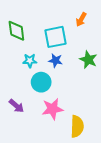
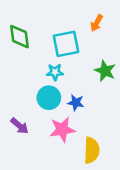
cyan star: (30, 61) -> (55, 72), moved
blue star: (56, 61) -> (76, 103), moved

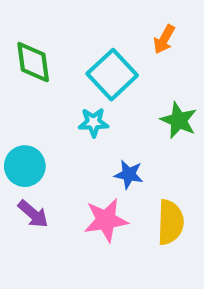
cyan square: (66, 44) -> (112, 75), turned -32
cyan circle: (49, 98) -> (25, 166), moved
yellow semicircle: (92, 150) -> (170, 222), moved

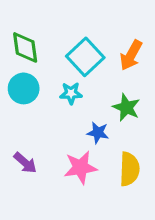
orange arrow: (164, 39) -> (131, 55), moved, size x1.4
green star: (179, 120) -> (126, 107), moved
cyan circle: (25, 166) -> (24, 88), moved

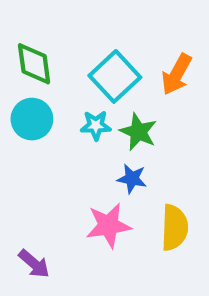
green star: (126, 107) -> (138, 132), moved
purple arrow: (25, 163) -> (34, 264), moved

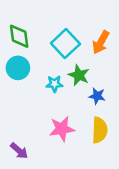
cyan star: (96, 125) -> (54, 84), moved
blue star: (132, 179) -> (97, 96), moved

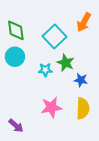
orange arrow: (101, 42) -> (84, 22), moved

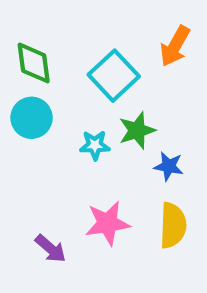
green star: (66, 63) -> (137, 130), turned 30
purple arrow: (16, 126) -> (51, 249), moved

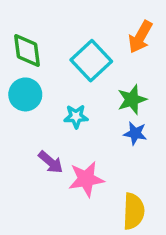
green star: (137, 130) -> (132, 100), moved
yellow semicircle: (173, 225) -> (134, 211), moved
purple arrow: (51, 249) -> (51, 162), moved

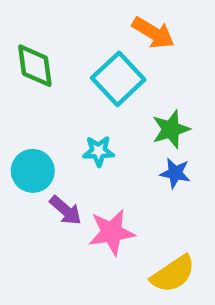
orange arrow: (140, 37) -> (153, 33), moved, turned -88
cyan circle: (25, 94) -> (33, 171), moved
yellow semicircle: (134, 211) -> (173, 274), turned 54

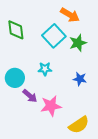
green star: (171, 129) -> (78, 43), moved

